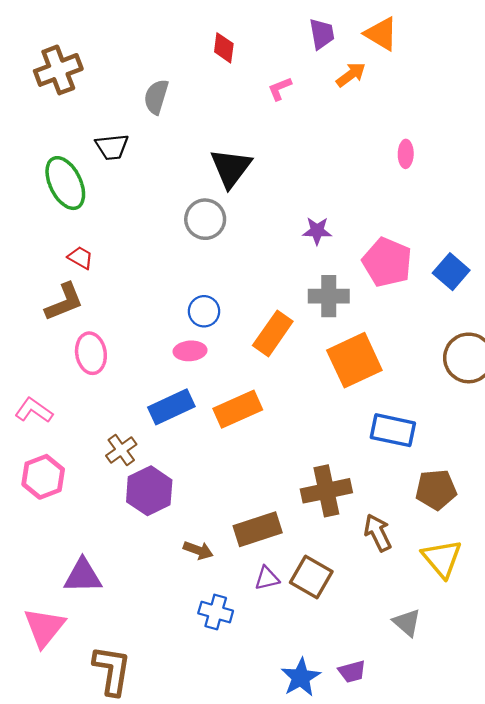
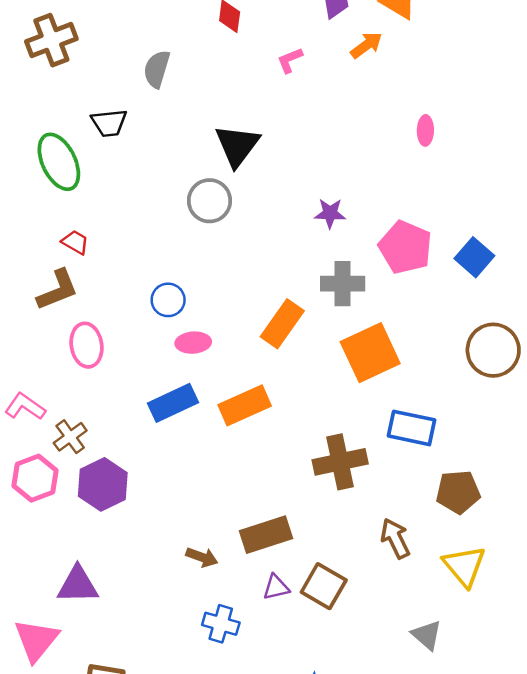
blue circle: (204, 311) -> (168, 300), moved
brown cross: (121, 450) -> (70, 437), moved
purple hexagon: (149, 491) -> (103, 484), moved
brown cross: (326, 491) -> (340, 462), moved

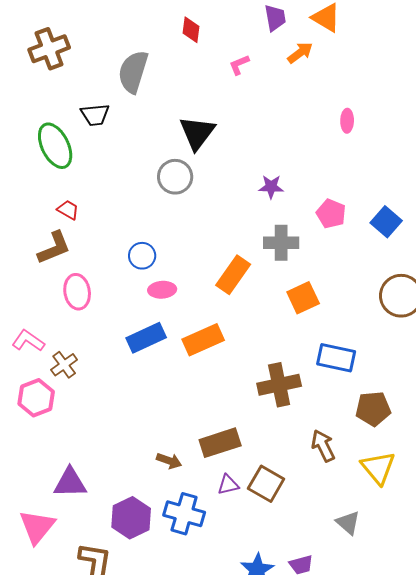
gray semicircle: (157, 69) -> (133, 72), size x1.4
pink pentagon: (405, 247) -> (331, 214), size x0.7
orange square: (370, 353) -> (303, 298), size x0.7
purple hexagon: (103, 484) -> (131, 518), moved
blue cross: (221, 624) -> (184, 514), size x1.4

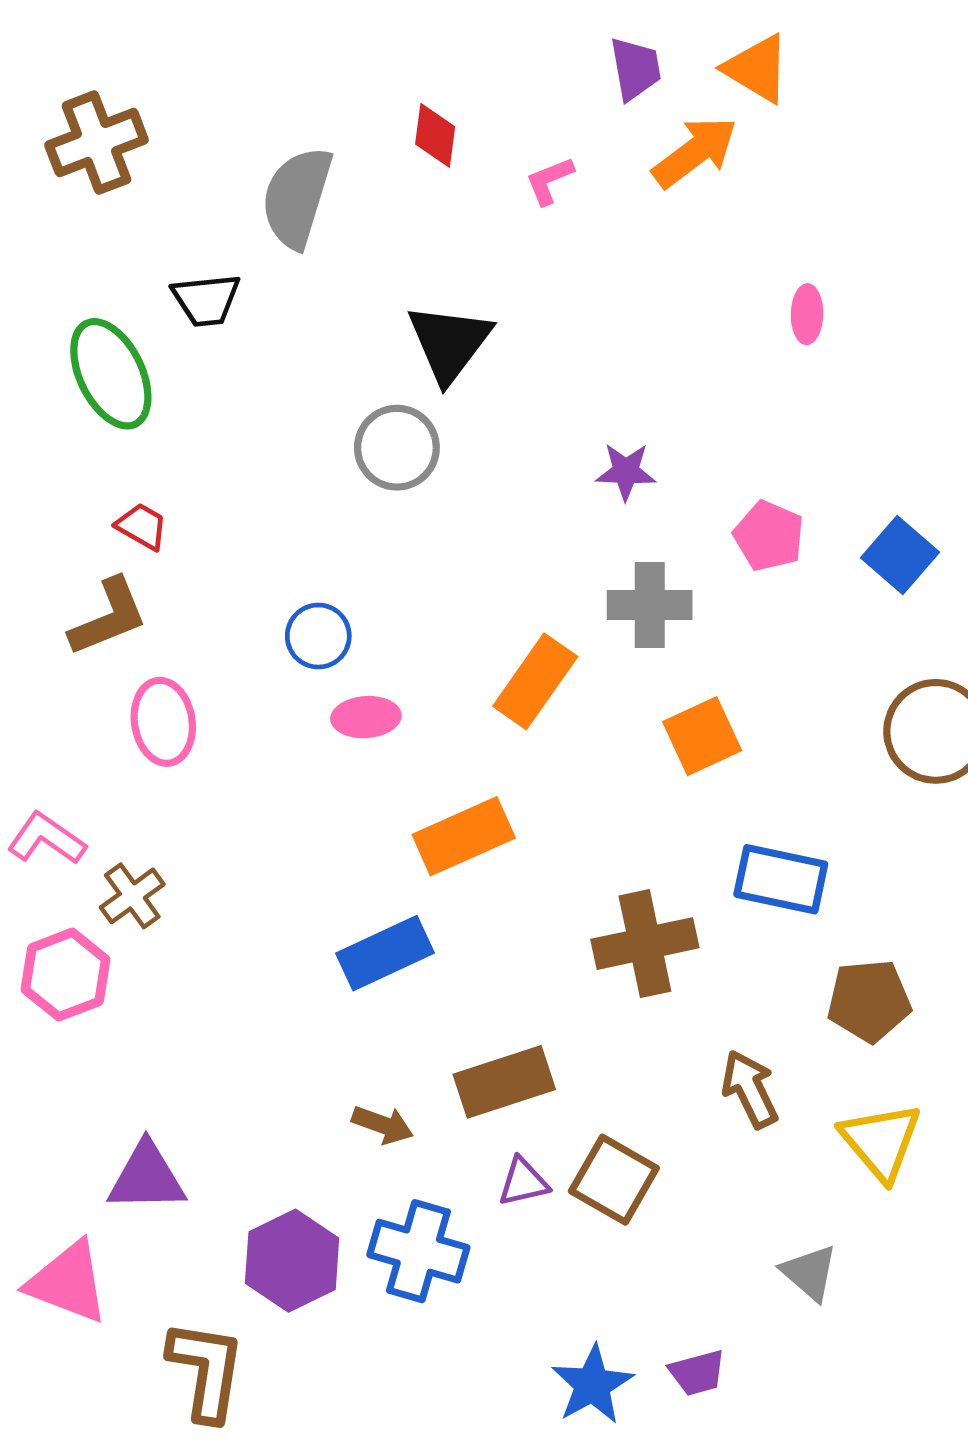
red diamond: (191, 30) -> (435, 135), moved
orange arrow: (300, 53) -> (695, 152), size x1.4
blue rectangle: (146, 338) -> (385, 953), moved
pink triangle: (37, 527) -> (68, 1282), turned -48

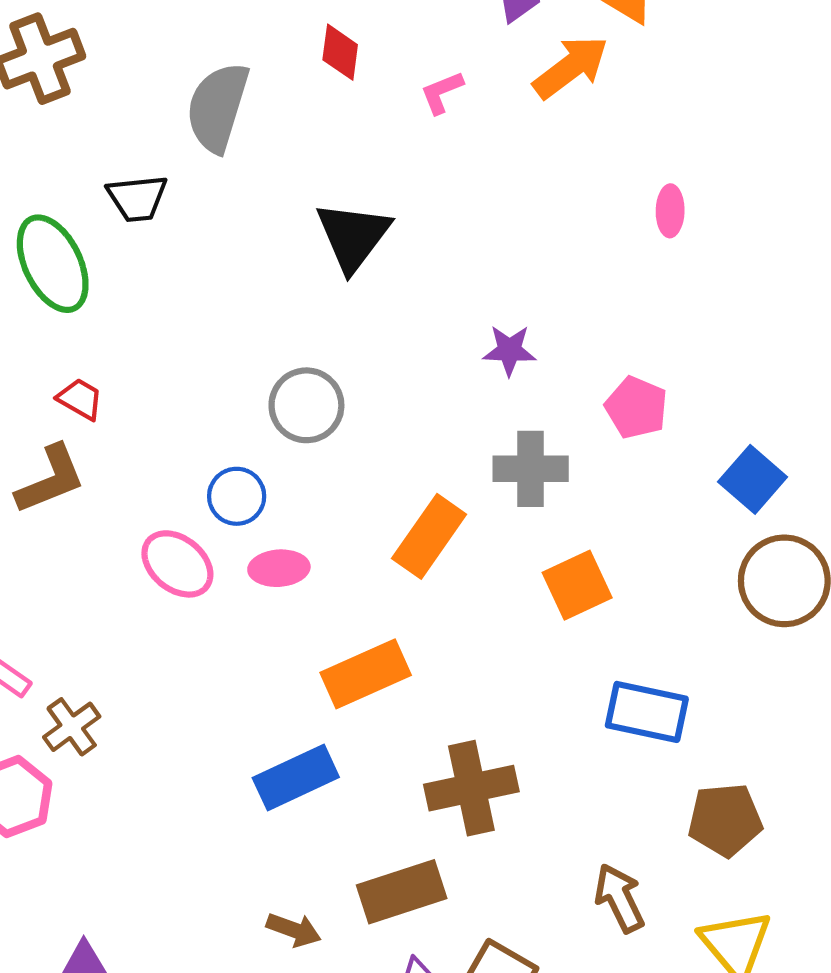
gray circle: (397, 448) -> (306, 405), moved
blue square: (900, 555) -> (753, 479), moved
pink ellipse: (163, 722) -> (177, 564), moved, turned -42
brown cross: (645, 944) -> (471, 788), moved

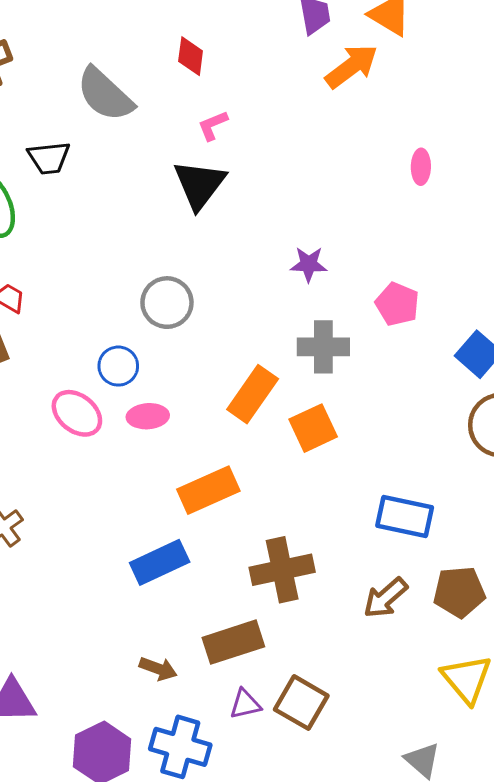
pink L-shape: (442, 92) -> (213, 125), moved
gray semicircle: (218, 107) -> (105, 94), turned -64
orange square: (577, 585) -> (313, 428), moved
brown arrow: (619, 898) -> (385, 598), moved, turned -105

